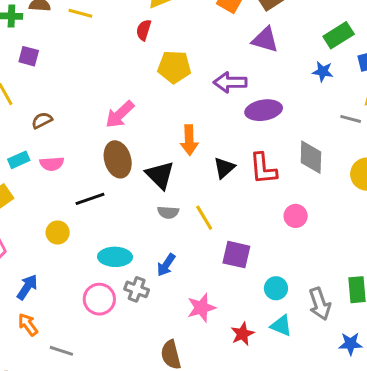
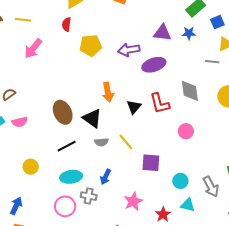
purple triangle: (265, 40) -> (162, 33), moved
pink arrow: (120, 114) -> (33, 48), moved
black line: (90, 199) -> (67, 146), moved

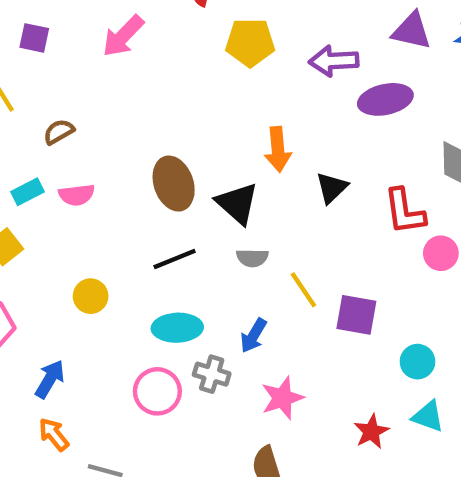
red L-shape: (160, 103) -> (405, 211), moved
yellow line: (126, 142) -> (303, 290), moved
pink star: (133, 201) -> (282, 398), moved

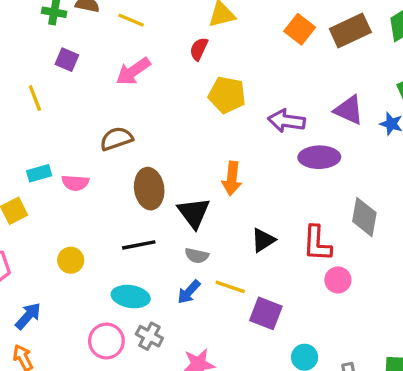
brown semicircle: (59, 132) -> (116, 139), moved, size x1.4
black triangle: (332, 188) -> (263, 240), moved
yellow line: (303, 290) -> (230, 287), turned -48
blue arrow: (253, 336) -> (189, 292), moved

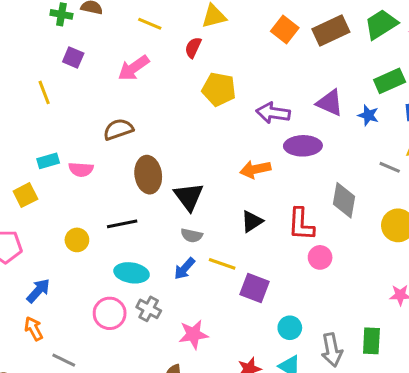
yellow line: (131, 20) -> (150, 24), moved
orange arrow: (232, 179) -> (255, 169), moved, turned 72
black line: (139, 245) -> (122, 224), moved

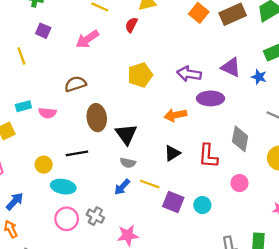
yellow pentagon: (219, 89) -> (140, 75), moved, turned -30
pink circle: (320, 257) -> (239, 183), moved
cyan ellipse: (132, 273) -> (63, 187), moved
cyan circle: (290, 328) -> (202, 205), moved

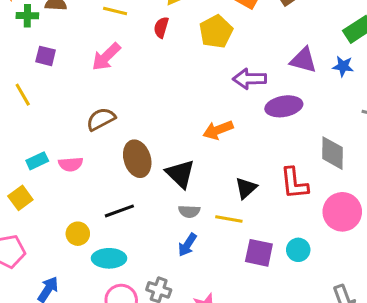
yellow pentagon: (140, 75) -> (216, 32), moved
orange arrow: (175, 115) -> (218, 130), moved
pink circle: (239, 183) -> (342, 212), size x1.6
yellow line: (150, 184) -> (229, 219), moved

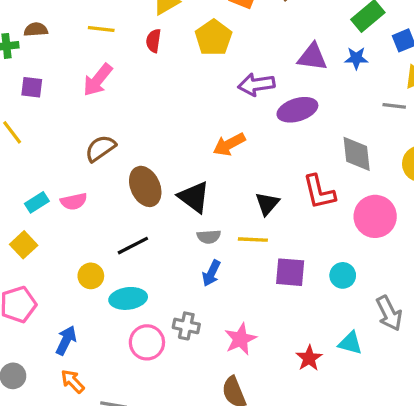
cyan circle: (298, 250) -> (343, 275), moved

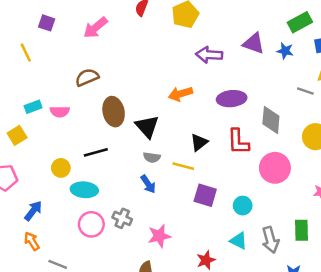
purple ellipse: (297, 110) -> (232, 99), moved
blue arrow: (211, 273) -> (148, 184), turned -72
cyan triangle: (350, 343) -> (239, 241), moved

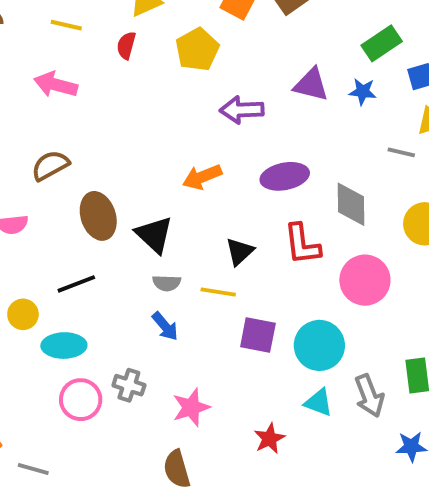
pink arrow: (95, 28) -> (56, 85), turned 60
cyan circle: (243, 206) -> (319, 345), size x1.6

